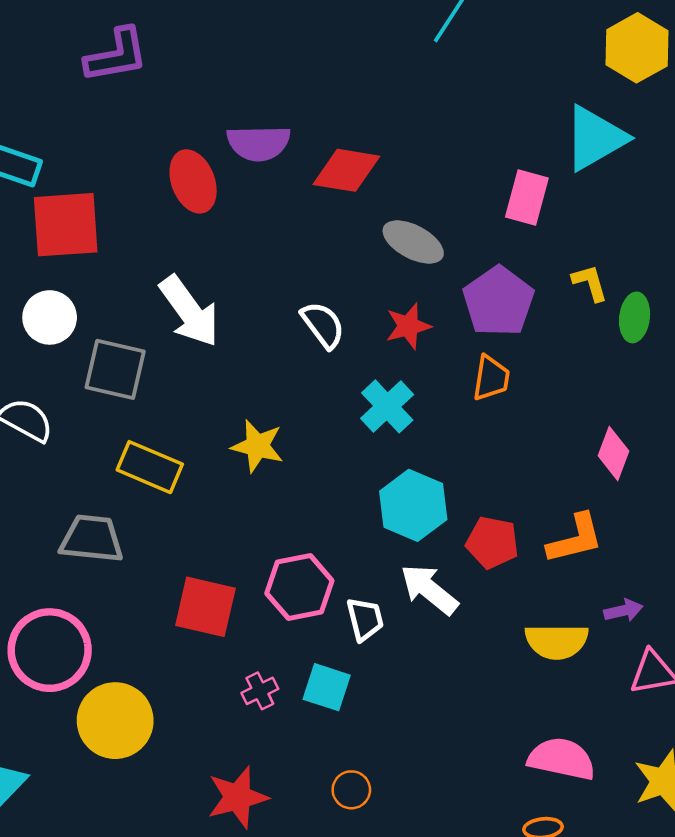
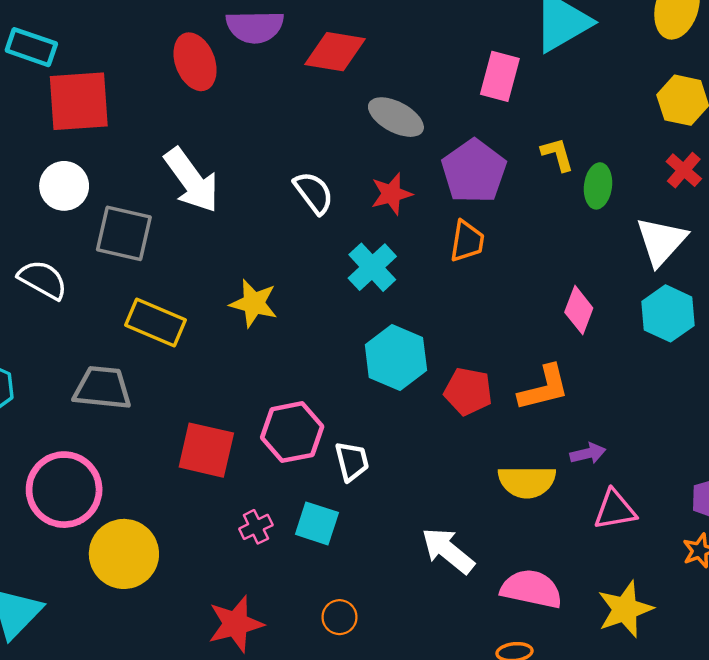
white arrow: (429, 589) -> (448, 551), moved

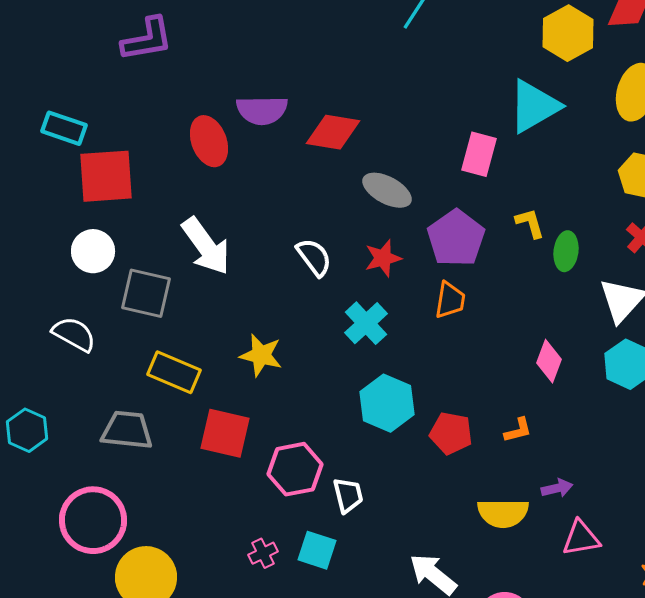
orange L-shape: (544, 388) -> (518, 430), size x0.6
red square: (206, 450) -> (225, 433), moved

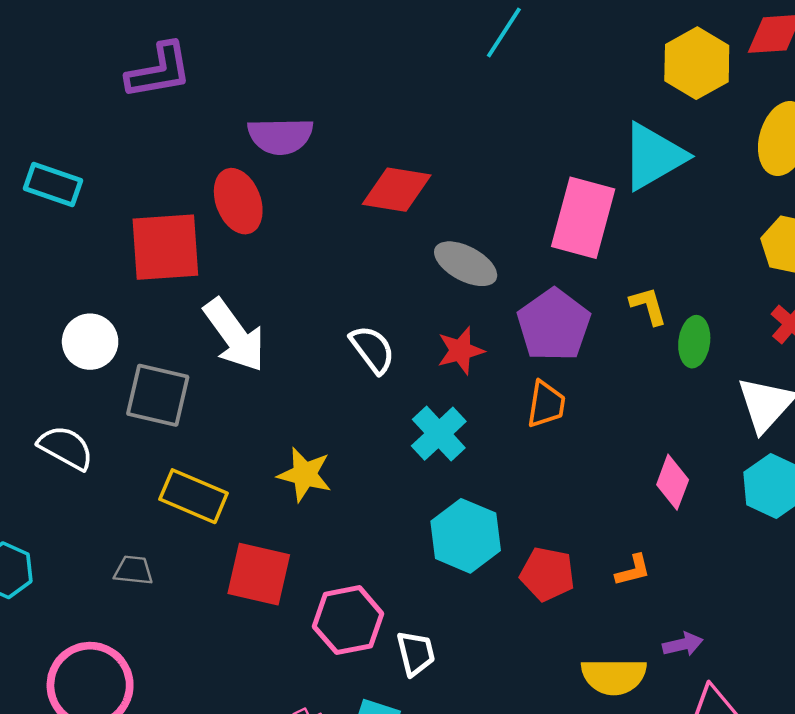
purple semicircle: (262, 110) -> (280, 136), moved
pink rectangle: (479, 154) -> (583, 218), size x1.4
red square: (106, 176) -> (165, 247), moved
gray trapezoid: (127, 430) -> (133, 570), size x0.6

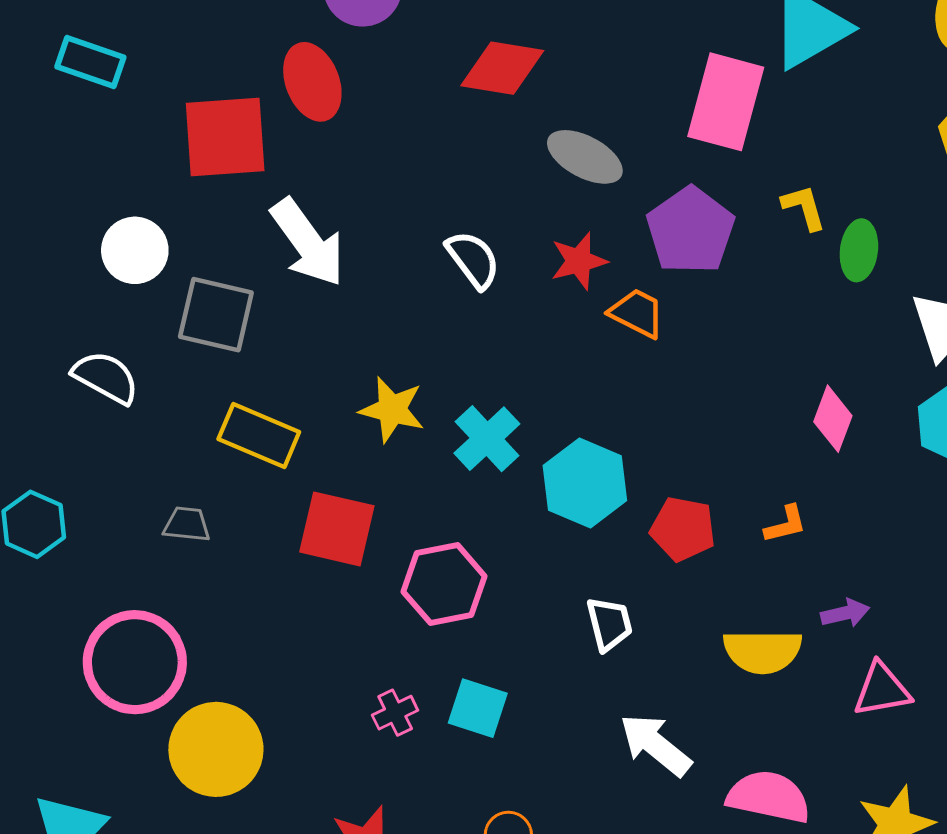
orange trapezoid: (546, 404) -> (637, 313), moved, turned -72
cyan cross: (439, 434) -> (487, 439), moved
white trapezoid: (416, 653) -> (609, 624), moved

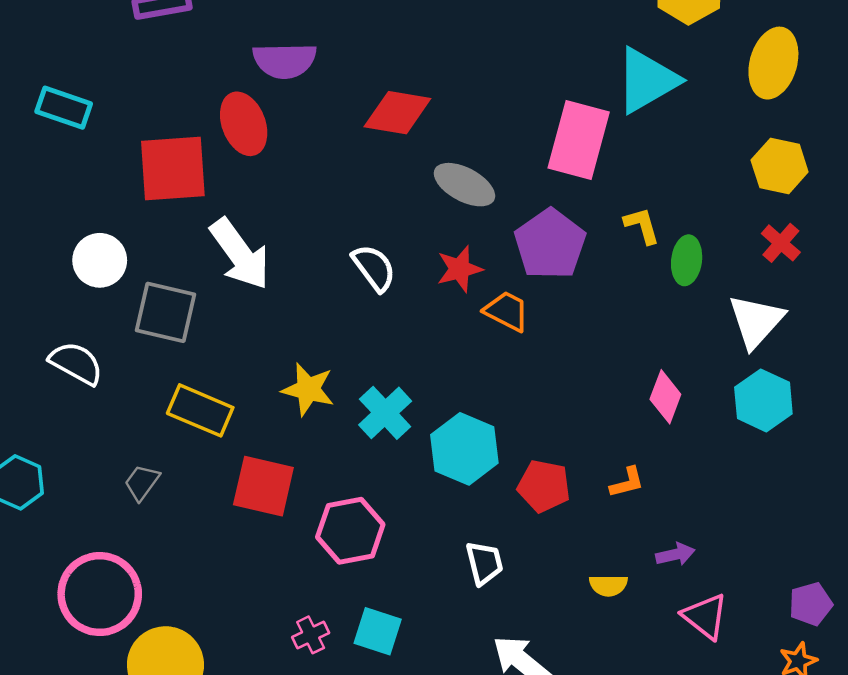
gray trapezoid: (187, 524) -> (142, 482), turned -60
yellow semicircle: (763, 651) -> (608, 585), size x0.6
pink triangle: (882, 690) -> (705, 616), turned 48

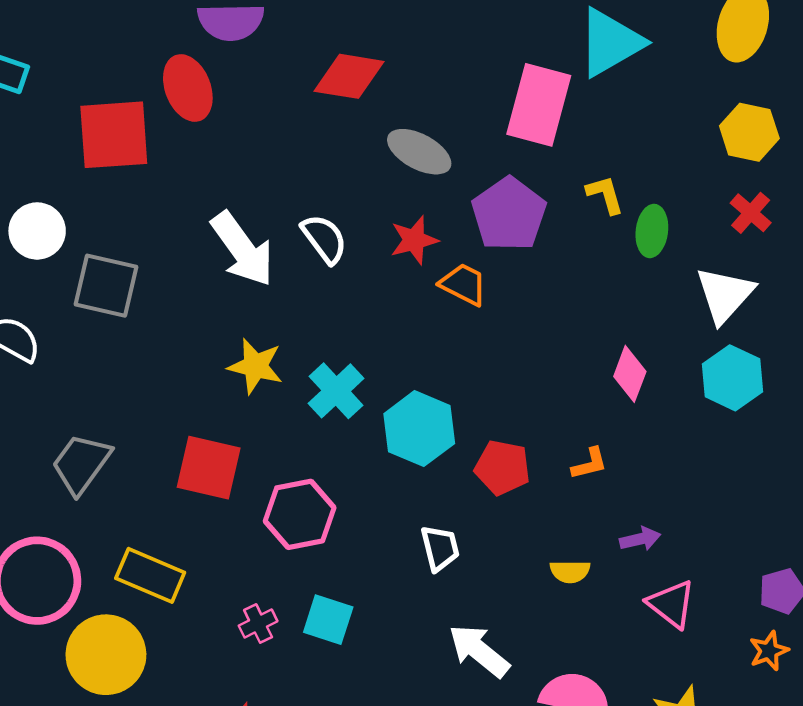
white arrow: (240, 254) -> (242, 249), moved
yellow rectangle: (200, 410) -> (150, 575), moved
gray trapezoid: (142, 482) -> (81, 464), size x1.6

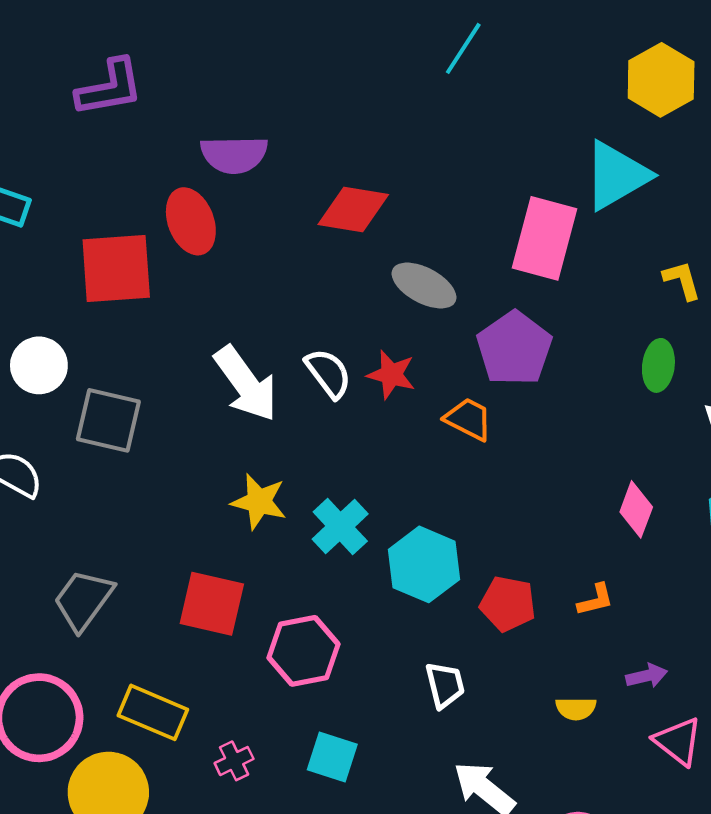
yellow L-shape: (605, 195) -> (682, 280), moved
red star: (414, 240) -> (391, 375), moved, turned 30
pink cross: (258, 624) -> (234, 761), moved

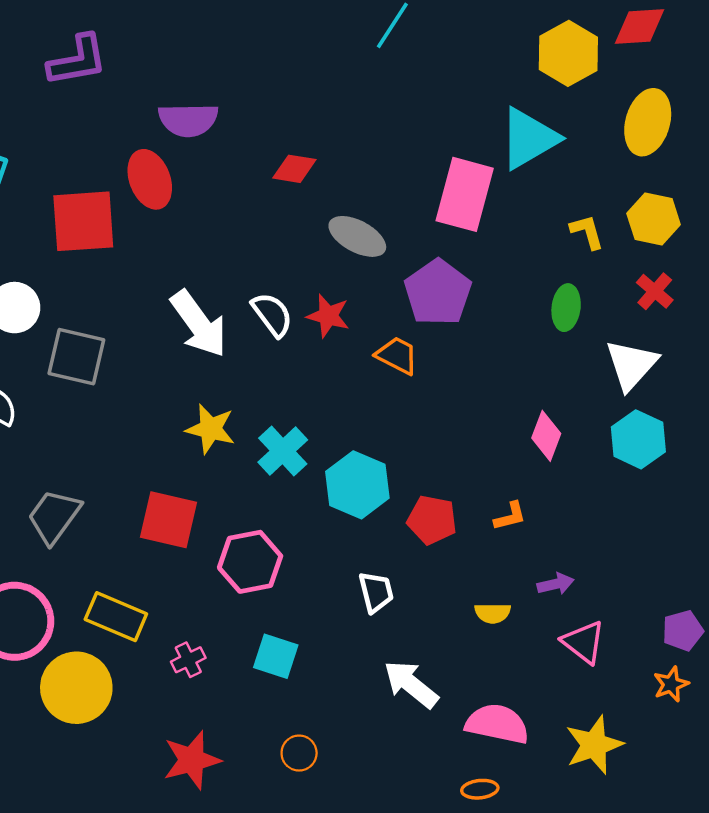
red diamond: (353, 210) -> (294, 169), size x0.7

